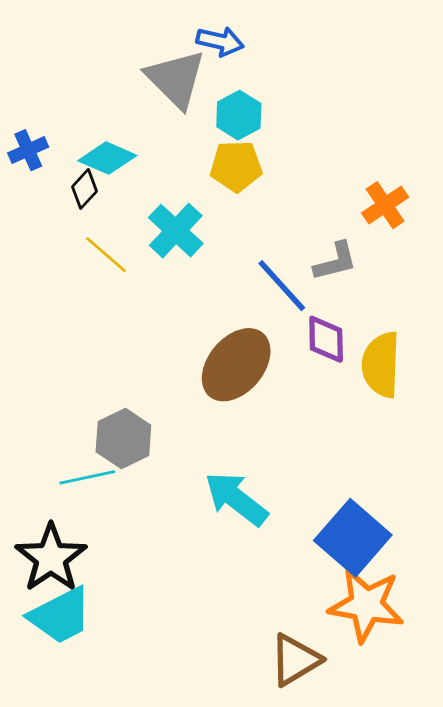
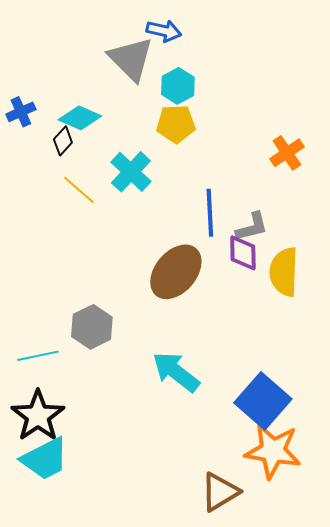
gray L-shape: (335, 261) -> (252, 227), moved
blue line: (282, 286) -> (210, 213), turned 39
cyan line: (87, 477) -> (38, 356), moved

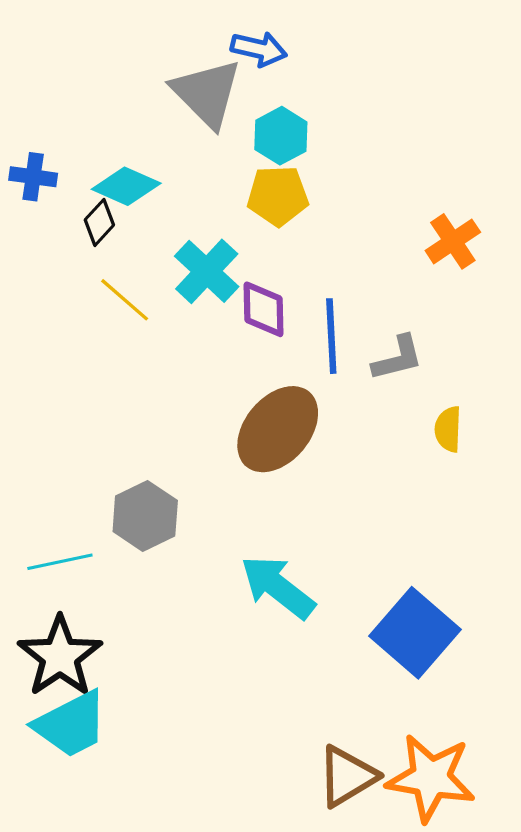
blue cross: (21, 112) -> (33, 177), turned 32
purple diamond: (243, 253) -> (263, 309), moved
yellow semicircle: (284, 272) -> (448, 429), size x0.6
orange star: (273, 451) -> (431, 778), moved

